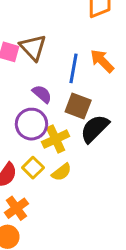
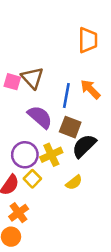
purple semicircle: (42, 94) -> (40, 117), size x1.5
purple circle: (31, 124) -> (25, 155), moved
yellow semicircle: (62, 172) -> (74, 182), moved

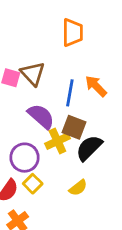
orange trapezoid: (88, 40) -> (73, 32), moved
yellow cross: (51, 155) -> (57, 141), moved

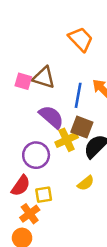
orange trapezoid: (73, 32) -> (81, 39), turned -44
brown triangle: (33, 74) -> (44, 77), turned -30
yellow square: (33, 184) -> (44, 195), moved, turned 36

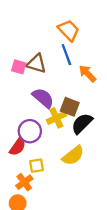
blue line: (78, 95) -> (66, 55), moved, turned -30
yellow semicircle: (86, 183) -> (73, 156), size x1.5
red semicircle: (21, 186) -> (18, 147), moved

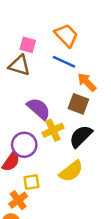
blue line: (66, 55) -> (64, 62), turned -45
brown triangle: (36, 64) -> (19, 65), moved
pink square: (19, 67) -> (28, 45), moved
brown square: (70, 107) -> (78, 104), moved

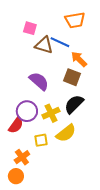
orange trapezoid: (66, 35) -> (75, 20), moved, turned 125
brown triangle: (19, 65) -> (44, 45), moved
yellow cross: (53, 130) -> (51, 113), moved
yellow square: (31, 182) -> (41, 140), moved

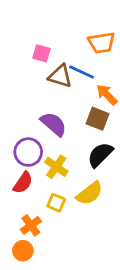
purple circle: (27, 111) -> (28, 152), moved
yellow cross: (51, 113) -> (56, 167), moved, turned -30
yellow square: (41, 140) -> (56, 203), turned 32

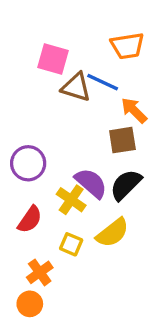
pink square: (42, 53) -> (53, 59), size x1.4
brown square: (98, 119) -> (122, 140), turned -30
purple semicircle: (54, 124) -> (91, 183), moved
purple circle: (28, 152) -> (28, 163), moved

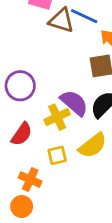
yellow cross: (71, 200) -> (57, 117), turned 30
yellow square: (71, 244) -> (57, 155), turned -36
orange cross: (40, 272) -> (30, 180), turned -30

